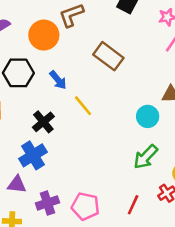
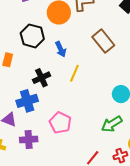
yellow line: (83, 106) -> (74, 73), turned 48
pink pentagon: (85, 206) -> (60, 123), moved

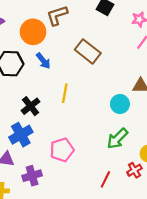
blue arrow: (61, 49) -> (43, 61), moved
pink pentagon: (60, 123) -> (62, 150), turned -30

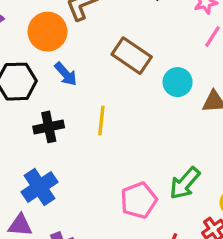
cyan circle: (120, 104) -> (178, 82), moved
black cross: (31, 106) -> (49, 127), moved, turned 30
pink pentagon: (62, 150) -> (139, 200), moved

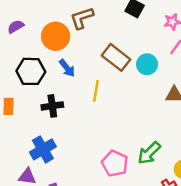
cyan circle: (178, 82) -> (147, 64), moved
yellow line: (101, 121) -> (96, 91), moved
pink pentagon: (139, 200) -> (115, 163), turned -30

